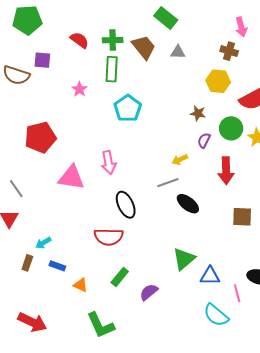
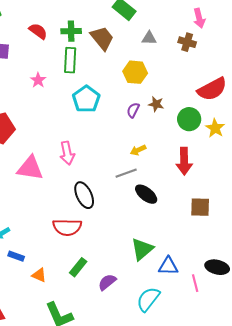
gray triangle: (178, 52) -> (149, 38), moved
yellow hexagon: (218, 81) -> (135, 72), moved
purple semicircle: (204, 140) -> (133, 110), moved
cyan semicircle: (216, 315) -> (148, 299), moved, turned 88

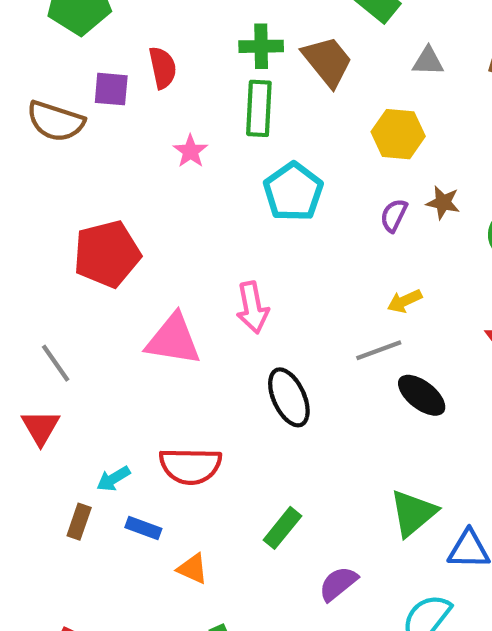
red semicircle: (38, 31) -> (163, 68), moved, turned 42
red semicircle: (67, 227) -> (190, 466), moved
green rectangle: (78, 267) -> (282, 528), moved

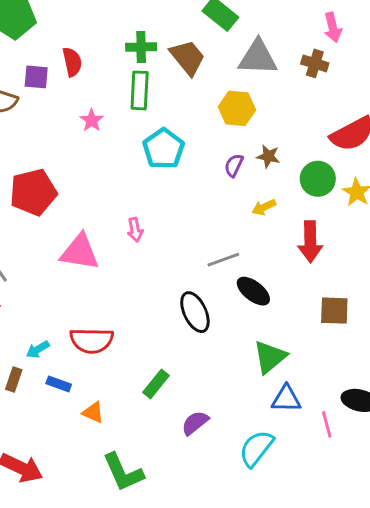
gray triangle: (428, 61) -> (258, 57), size x1.8
yellow arrow: (405, 301) -> (264, 207), moved
pink arrow: (253, 307) -> (135, 230), size x0.7
black ellipse: (289, 397) -> (195, 312), moved
green triangle: (413, 513) -> (270, 357), moved

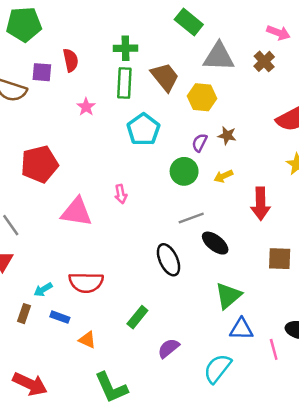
pink arrow: (333, 28) -> (278, 33), turned -55
brown trapezoid: (187, 57) -> (165, 77), moved
brown cross: (315, 63) -> (264, 61), turned 30
green circle: (318, 179) -> (184, 171), moved

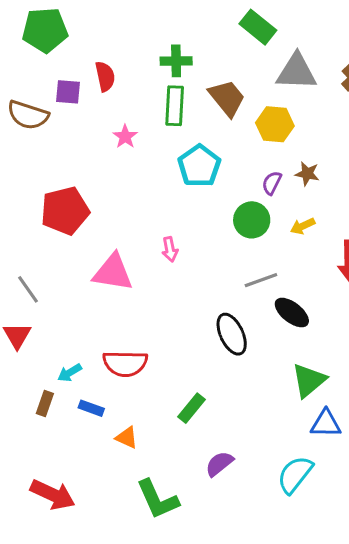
purple semicircle: (169, 348) -> (219, 464), moved

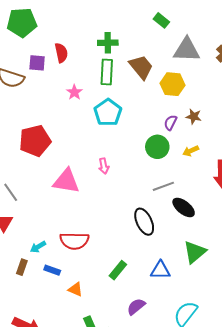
green rectangle: (258, 27) -> (161, 20), size x0.7
cyan pentagon: (199, 166) -> (108, 112), moved
blue triangle: (326, 424) -> (160, 270), moved

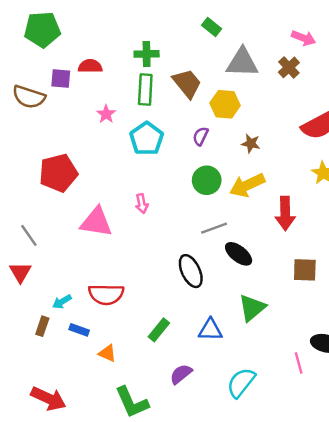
red semicircle: (61, 53) -> (90, 66), turned -78
purple semicircle: (170, 123) -> (201, 136), moved
yellow arrow: (191, 151) -> (247, 185), size x1.8

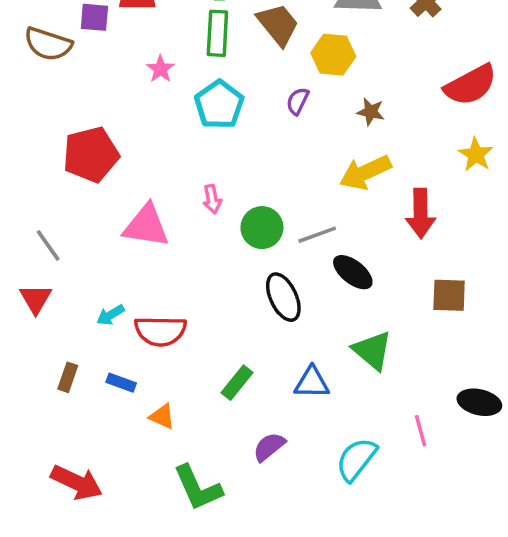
green circle: (207, 180) -> (262, 228), moved
cyan arrow: (62, 302) -> (110, 315), moved
green triangle: (252, 308) -> (372, 351), turned -40
pink line: (299, 363) -> (421, 431), moved

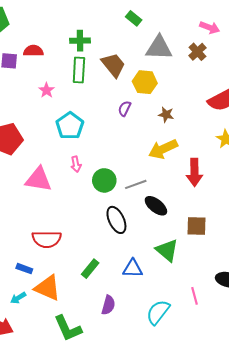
cyan pentagon: (219, 105) -> (70, 126), moved
brown square: (449, 295) -> (196, 226), moved
cyan arrow: (110, 315) -> (18, 298), moved
orange triangle: (162, 416) -> (48, 288), size x1.8
purple semicircle: (269, 447) -> (108, 305), turned 144

